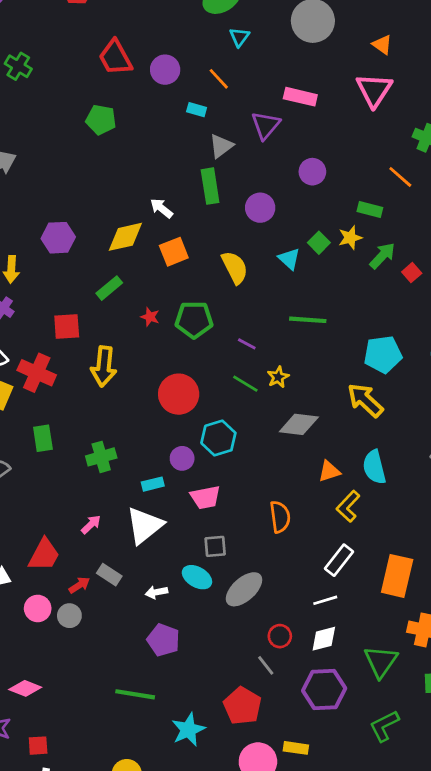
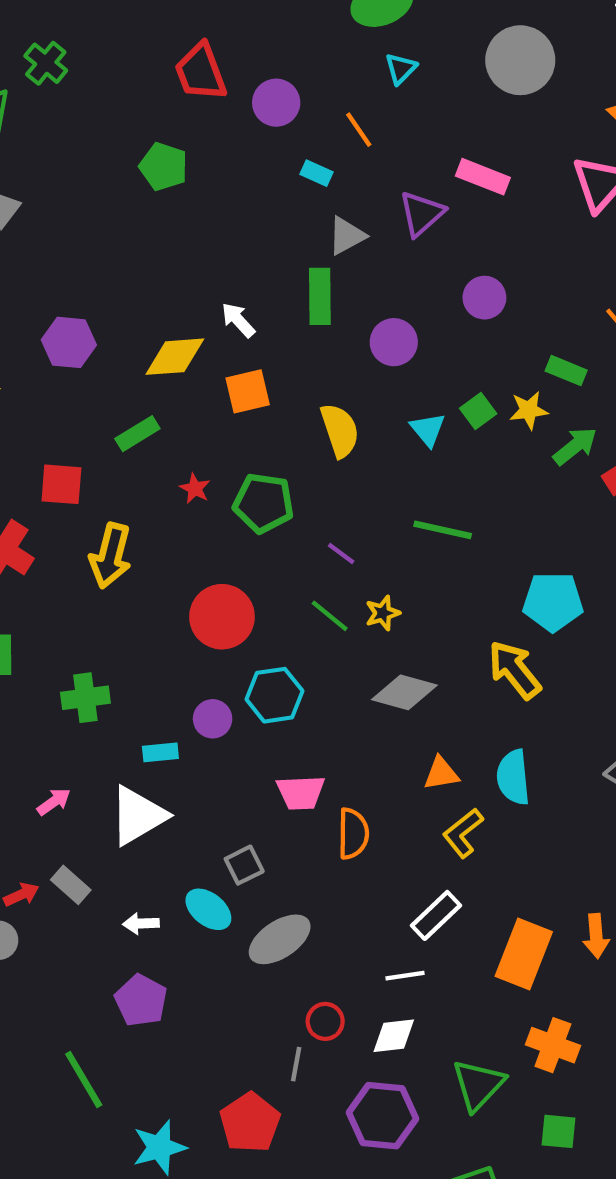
pink trapezoid: (205, 497) -> (301, 793), moved
gray square: (215, 546) -> (244, 865), turned -30
gray line: (266, 665) -> (296, 1064), turned 40
green line: (135, 694) -> (84, 1079), turned 42

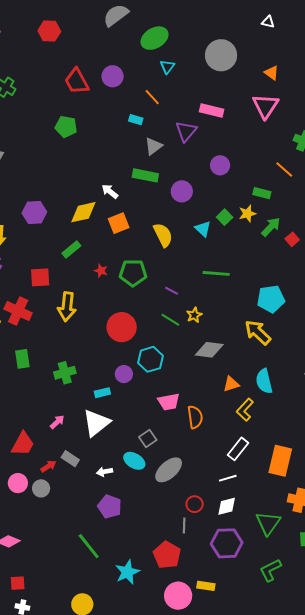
purple circle: (276, 103) -> (113, 76), moved
green rectangle: (320, 296) -> (145, 175), turned -70

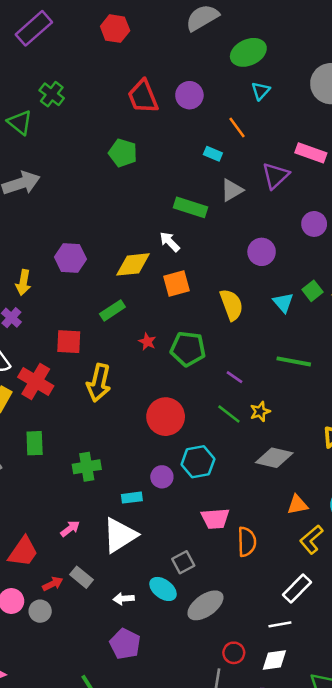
green rectangle: (145, 175) -> (191, 207), moved

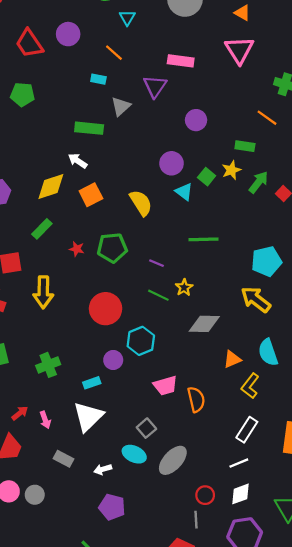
purple circle: (262, 252) -> (171, 163), moved
pink arrow: (70, 529) -> (45, 420), turned 119
red arrow: (53, 584) -> (20, 413), moved

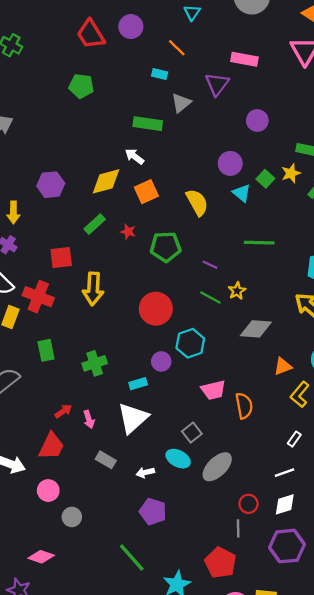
red star: (77, 249) -> (128, 232), moved
white rectangle: (247, 430) -> (294, 439), size x0.6
gray circle: (35, 495) -> (72, 517), moved

